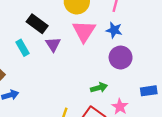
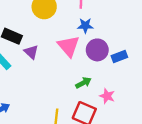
pink triangle: (84, 31) -> (68, 46), moved
blue rectangle: (149, 91) -> (119, 56), moved

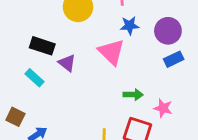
purple circle: (97, 50) -> (168, 31), moved
green arrow: (83, 83) -> (133, 95), turned 35

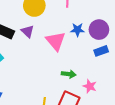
blue star: (130, 26) -> (77, 30), moved
purple triangle: (67, 63) -> (28, 31), moved

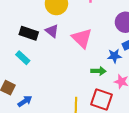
blue star: (77, 30) -> (114, 56), moved

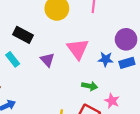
purple triangle: (52, 31) -> (47, 60), moved
blue star: (114, 56) -> (106, 59), moved

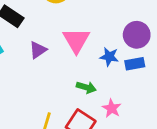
purple triangle: (47, 60) -> (38, 50), turned 32

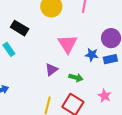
purple triangle: (38, 50) -> (51, 70), moved
pink star: (112, 108) -> (105, 96), moved

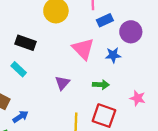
blue rectangle: (110, 59) -> (105, 20), moved
purple triangle: (51, 70) -> (62, 83), moved

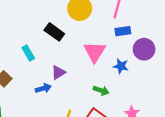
black rectangle: (25, 43) -> (54, 32), moved
purple triangle: (62, 83) -> (58, 72), moved
blue arrow: (20, 117) -> (43, 88), moved

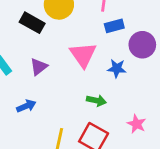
black rectangle: (54, 32) -> (32, 23), moved
purple triangle: (58, 72) -> (39, 67), moved

